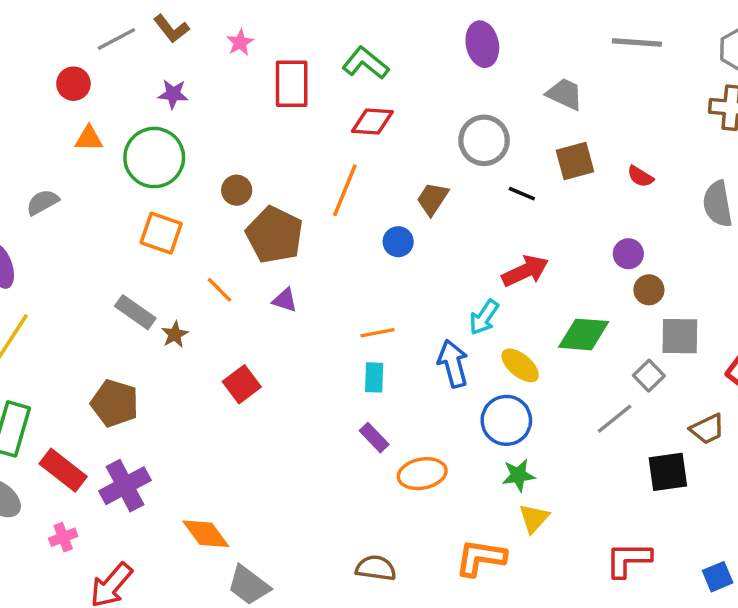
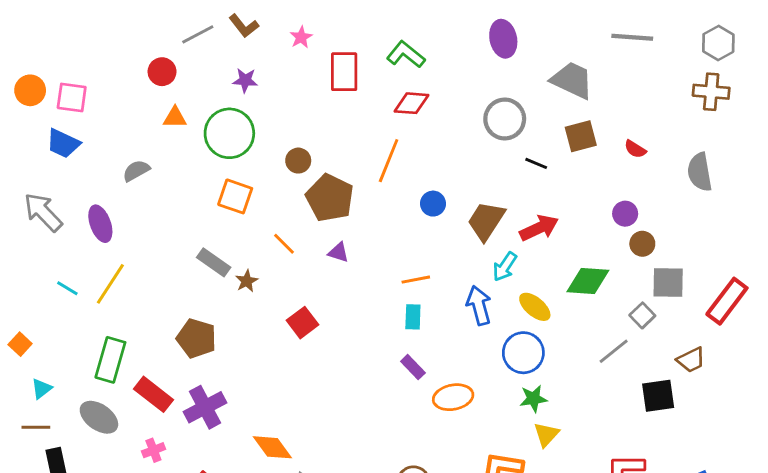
gray trapezoid: (565, 94) -> (572, 80), size x1.4
brown trapezoid: (432, 199) -> (486, 221), moved, size x1.4

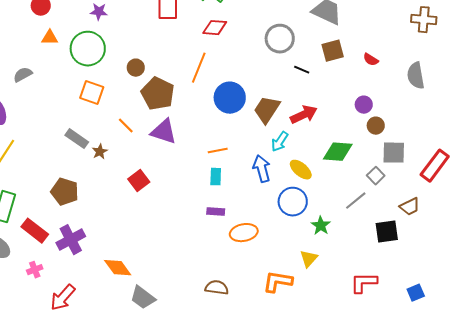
blue circle: (433, 204) -> (230, 98), size x1.8
purple triangle: (338, 252) -> (164, 132), size x1.8
purple rectangle: (413, 367) -> (216, 212), turned -42
green star: (533, 399) -> (321, 226), moved, turned -30

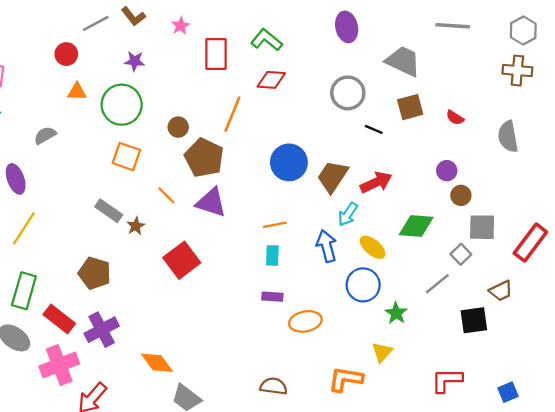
orange line: (199, 68) -> (232, 114), moved
red square: (139, 181) -> (182, 260), size x1.4
pink cross: (35, 270) -> (59, 365), size x2.0

